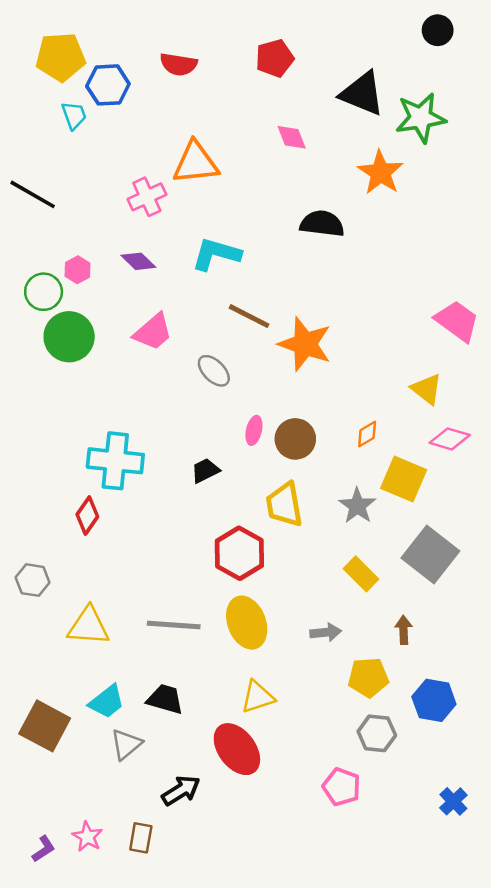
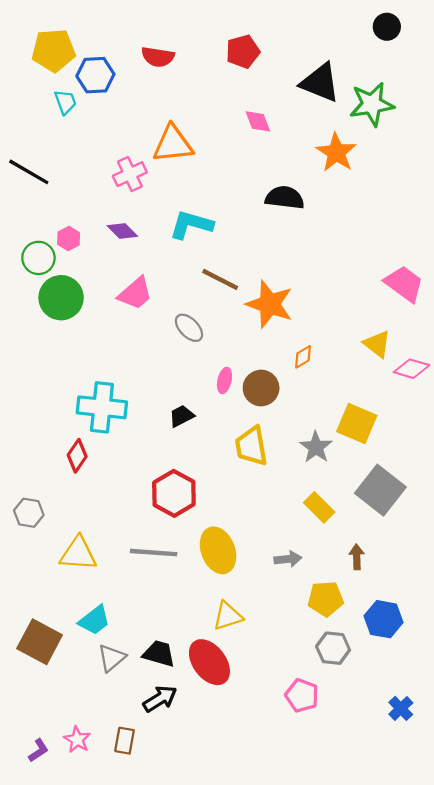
orange diamond: (367, 434) -> (303, 357), moved
pink diamond: (450, 439) -> (412, 369), moved
red hexagon: (239, 553) -> (174, 493), moved
black trapezoid: (165, 699) -> (159, 654), moved

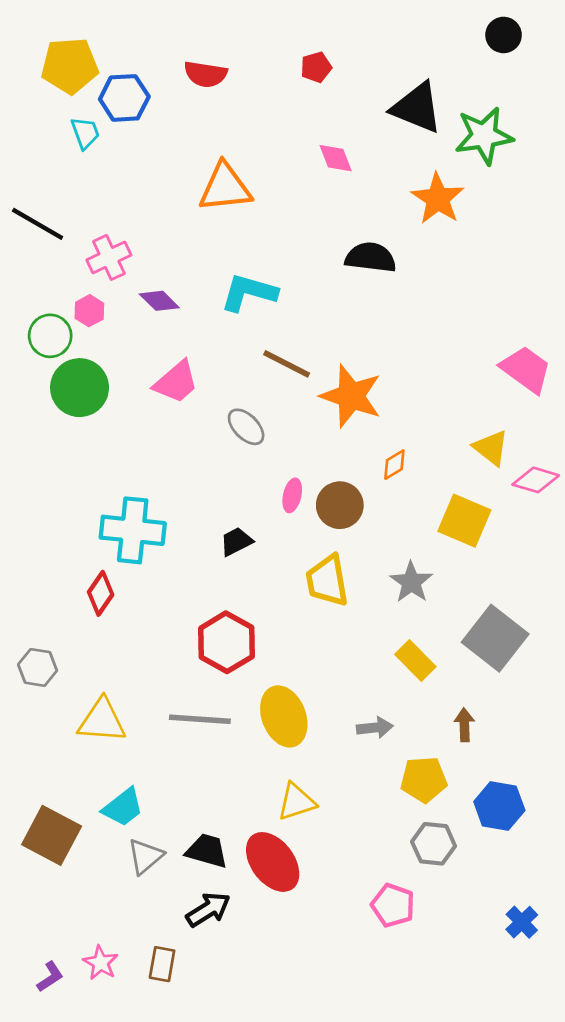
red pentagon: (243, 51) -> (316, 67), size x0.7
pink cross: (130, 174) -> (109, 257), moved
yellow square: (357, 423) -> (464, 521), moved

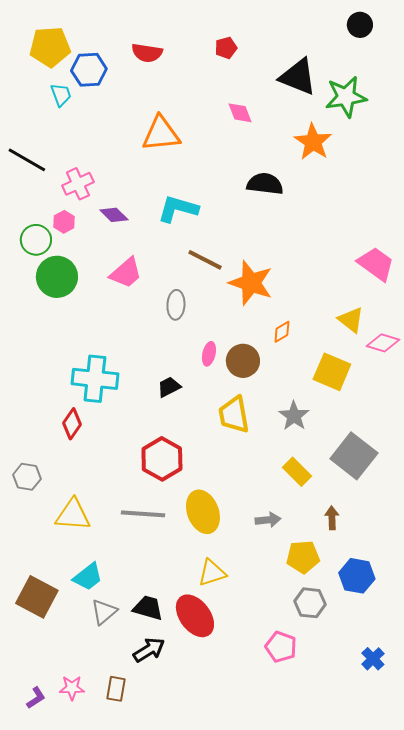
gray ellipse: (246, 427) -> (176, 305), turned 48
pink star: (101, 963) -> (72, 688), turned -30

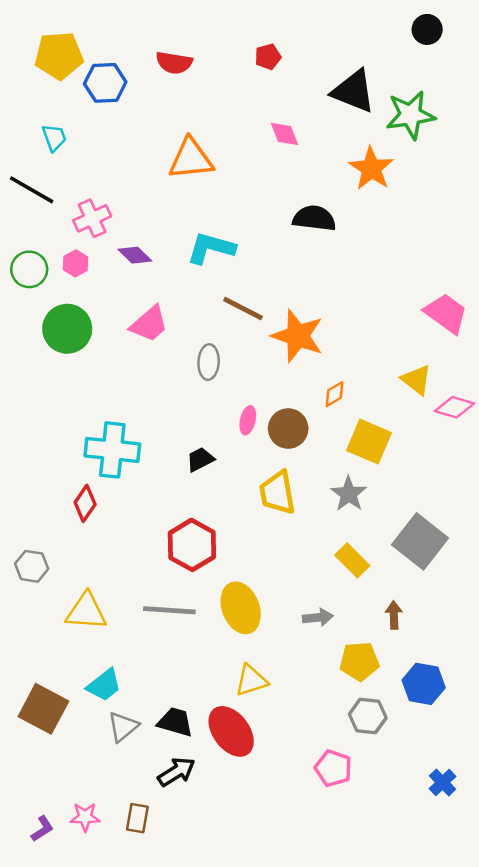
cyan trapezoid: (61, 95) -> (54, 138), moved
green circle: (36, 240) -> (29, 269), moved
yellow square: (332, 372) -> (369, 442), moved

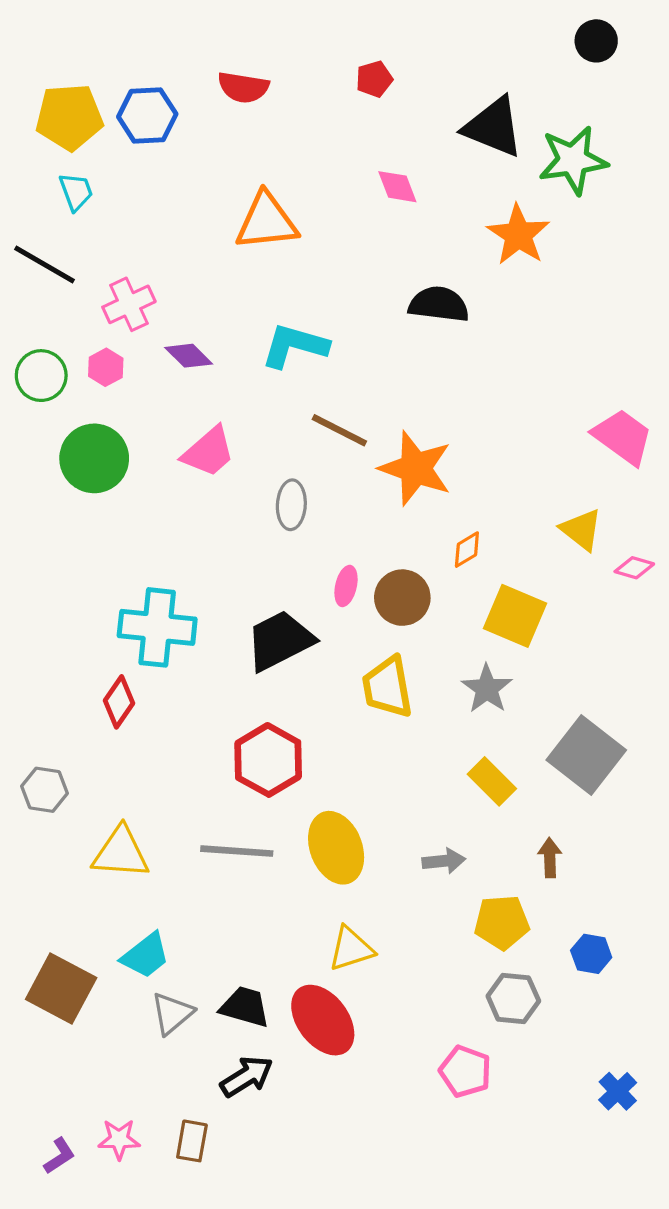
yellow pentagon: (59, 56) -> (69, 117), moved
pink diamond: (454, 407) -> (634, 568), size x0.7
black trapezoid: (200, 459) -> (280, 641), size x1.8
blue hexagon: (424, 684) -> (591, 954), size x0.7

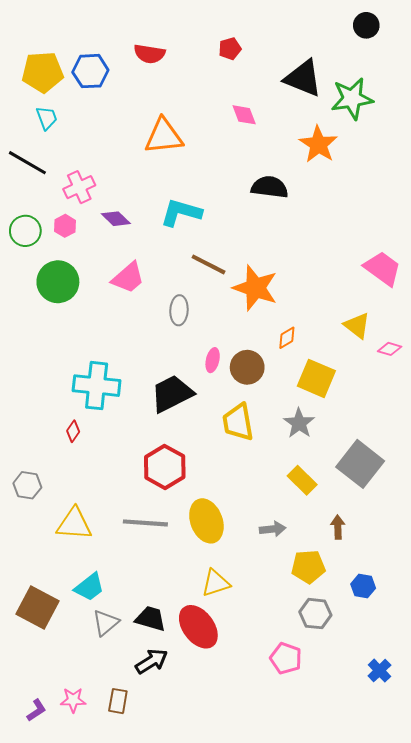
red diamond: (119, 702) -> (73, 431), size x0.7

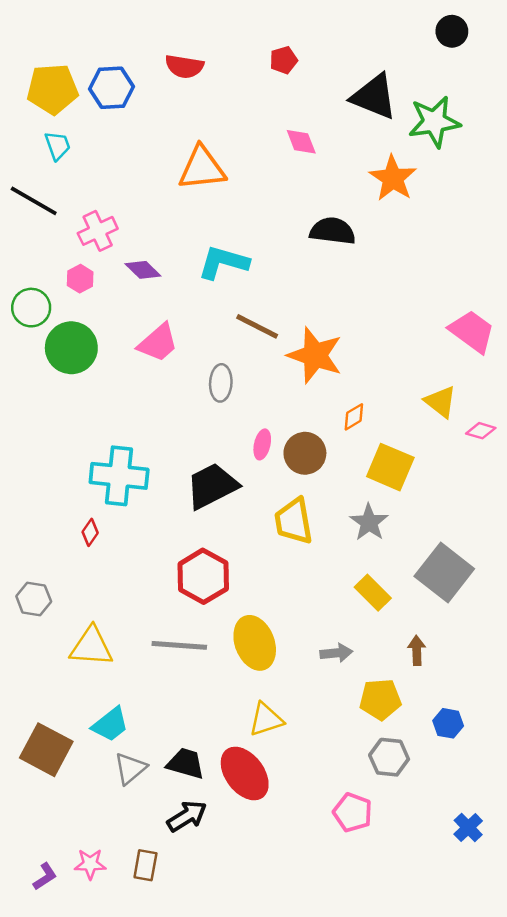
green circle: (25, 231) -> (31, 308), moved

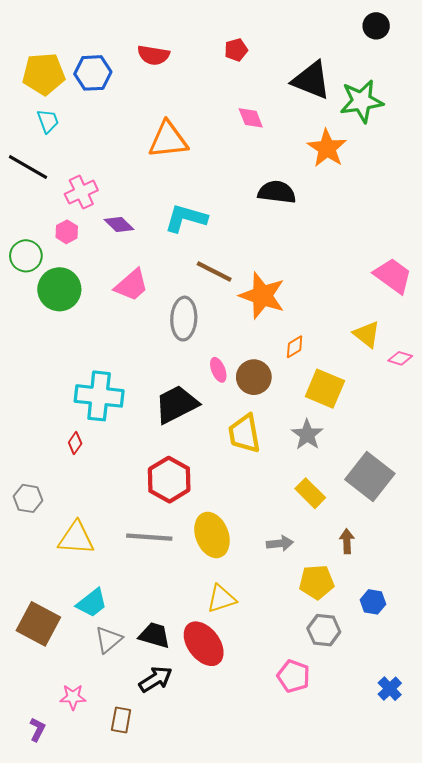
gray ellipse: (221, 383) -> (184, 319), size x1.4
pink ellipse: (262, 444) -> (218, 370), turned -35
pink star: (90, 864) -> (73, 697), moved
purple L-shape: (45, 876) -> (37, 729), turned -30

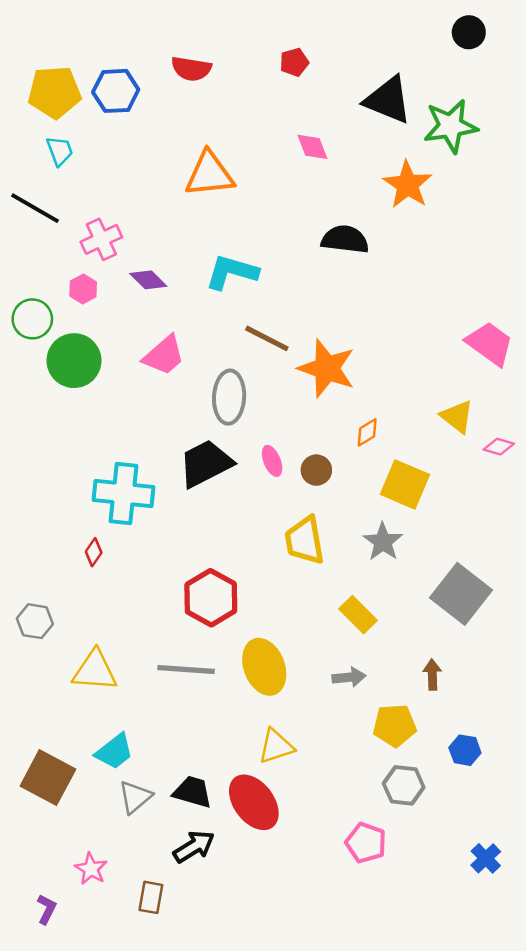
brown circle: (254, 377) -> (316, 470), size x0.7
black trapezoid: (176, 404) -> (206, 464), moved
yellow rectangle: (310, 493) -> (358, 615), moved
pink star: (73, 697) -> (91, 869), turned 30

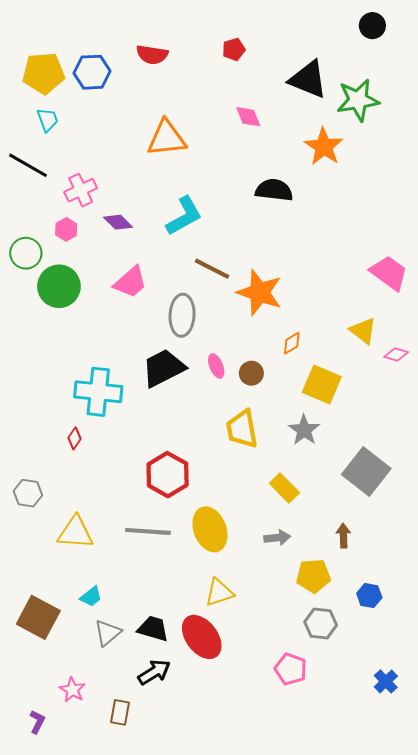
cyan L-shape: (232, 272) -> (184, 216), turned 135
cyan trapezoid: (114, 752) -> (91, 597), size x0.7

